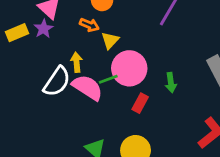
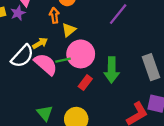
orange arrow: (89, 25) -> (54, 15), turned -128
yellow arrow: (77, 62) -> (40, 43), turned 56
green arrow: (171, 83) -> (112, 70), size x1.6

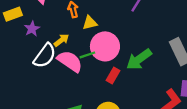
purple star: (18, 13) -> (32, 29), moved
yellow triangle: (69, 30) -> (90, 23), turned 32
green arrow: (112, 70) -> (139, 59), turned 60

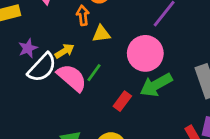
purple star: (32, 29) -> (28, 48), moved
pink circle: (105, 46) -> (145, 53), moved
green line: (87, 55) -> (94, 73), turned -42

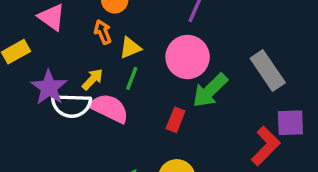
purple star: (28, 48) -> (49, 87), size x1.5
white semicircle: (42, 67) -> (71, 106), turned 64
green line: (94, 73) -> (132, 78), moved

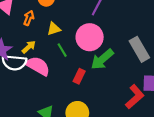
orange arrow: (103, 32) -> (29, 18), moved, turned 40
green line: (132, 78) -> (62, 50), moved, turned -56

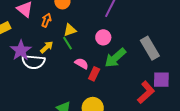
pink circle: (90, 37) -> (103, 37), size x0.6
green line: (62, 50) -> (68, 43), moved
pink semicircle: (38, 66) -> (82, 63), moved, size x0.6

